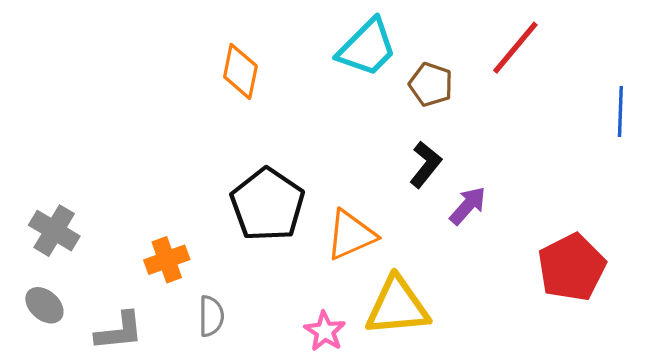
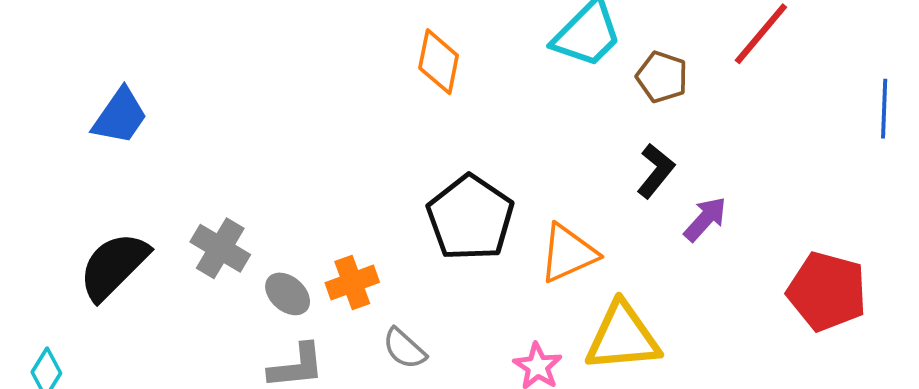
red pentagon: (572, 267) -> (827, 291), turned -30
gray ellipse: (44, 305) -> (288, 294), moved
gray semicircle: (211, 316) -> (404, 349), turned 132

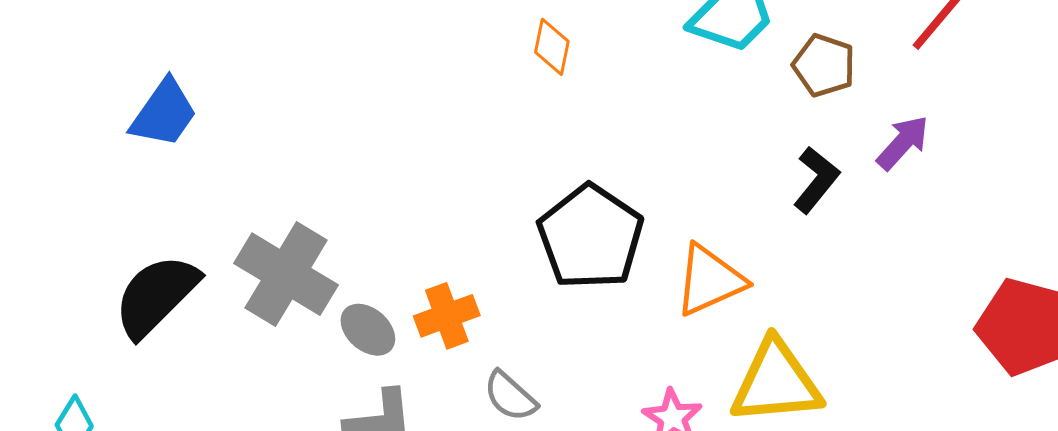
orange diamond: (439, 62) -> (552, 47), size x0.7
purple arrow: (705, 219) -> (903, 143), moved
gray cross: (220, 248) -> (286, 274), size x1.4

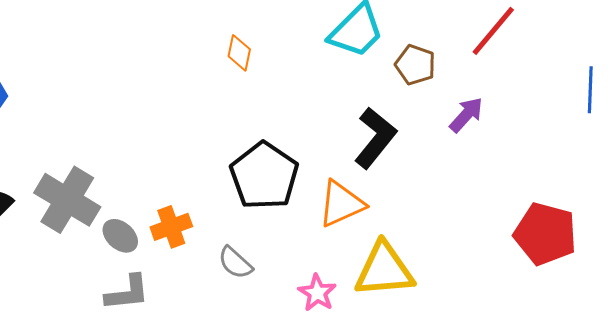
black L-shape: (816, 180) -> (375, 138), moved, size x1.4
gray semicircle: (510, 396) -> (235, 263), moved

